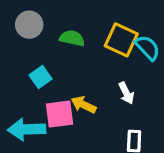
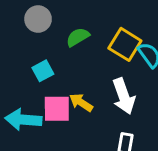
green semicircle: (72, 38) -> (78, 37), turned -50
white arrow: (126, 93) -> (124, 96), size x1.6

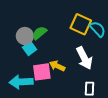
gray circle: (38, 19) -> (25, 36), moved
green semicircle: (78, 37) -> (40, 33), moved

